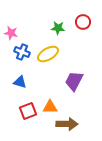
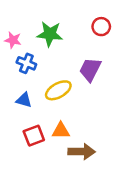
green star: (58, 28) -> (50, 34), moved, size x1.5
yellow ellipse: (48, 54) -> (58, 90), moved
purple trapezoid: (74, 81) -> (90, 69), moved

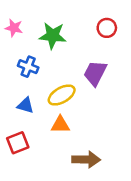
pink star: (13, 40) -> (14, 28), moved
orange triangle: (61, 131) -> (60, 125), moved
red square: (34, 136) -> (18, 143), moved

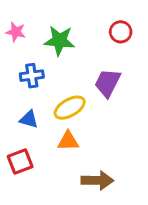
blue cross: (28, 67) -> (32, 76), turned -30

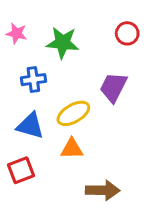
blue triangle: (29, 119) -> (30, 126), size x1.4

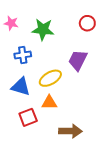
red square: (21, 170) -> (28, 117), moved

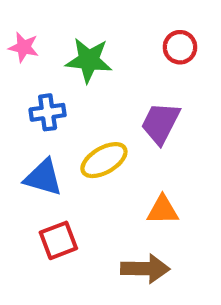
orange triangle: (49, 103) -> (163, 210), moved

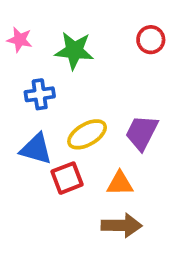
purple trapezoid: (160, 123) -> (142, 133), moved
orange triangle: (163, 210) -> (120, 184), moved
red square: (58, 240) -> (67, 178), moved

